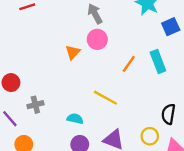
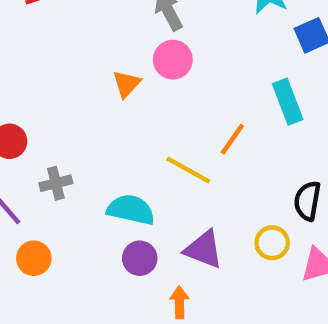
orange line: (129, 64) -> (232, 139), moved
cyan semicircle: (75, 119) -> (131, 210), size x1.5

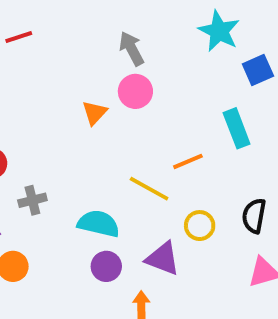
orange line: (232, 139) -> (188, 161), turned 32
yellow circle: (272, 243) -> (200, 226), moved

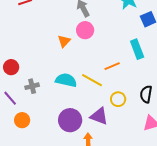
cyan semicircle: (99, 224) -> (66, 80), moved
purple circle: (106, 266) -> (70, 120), size x1.5

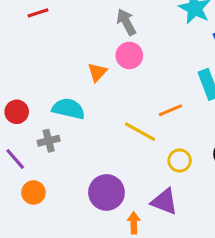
cyan semicircle: (66, 80) -> (68, 109), moved
purple triangle: (99, 116) -> (164, 202), moved

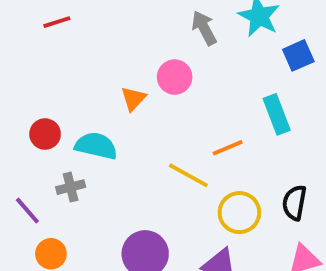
gray arrow: (126, 22) -> (204, 28), moved
red circle: (17, 112) -> (45, 134), moved
yellow circle: (180, 161) -> (239, 213), size x1.4

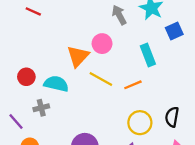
red line: (57, 22) -> (33, 11), turned 42
orange triangle: (133, 99) -> (78, 56), size x1.5
cyan rectangle: (277, 114) -> (148, 55), moved
yellow line: (188, 175) -> (101, 79), moved

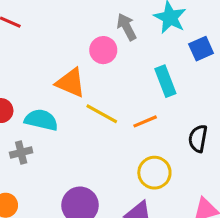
pink circle: (102, 44) -> (103, 50), moved
orange triangle: (78, 56) -> (71, 83), turned -50
black semicircle: (172, 117) -> (198, 139), moved

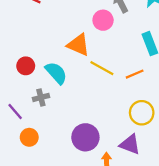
cyan semicircle: (41, 120) -> (56, 73), turned 35

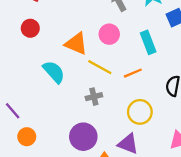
pink circle: (103, 20) -> (109, 34), moved
red circle: (26, 66) -> (30, 28), moved
gray cross: (41, 97) -> (94, 97), moved

